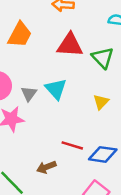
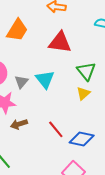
green triangle: (103, 58) -> (86, 71), moved
red line: (72, 145) -> (56, 129), turned 30
brown arrow: (46, 167) -> (19, 124), moved

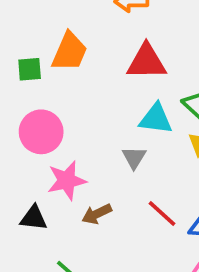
cyan triangle: (45, 79) -> (156, 119), moved, turned -36
gray triangle: (21, 82) -> (134, 157), moved

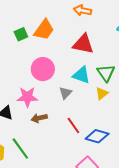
green square: (30, 69) -> (21, 34), turned -32
pink circle: (41, 132) -> (43, 69), moved

